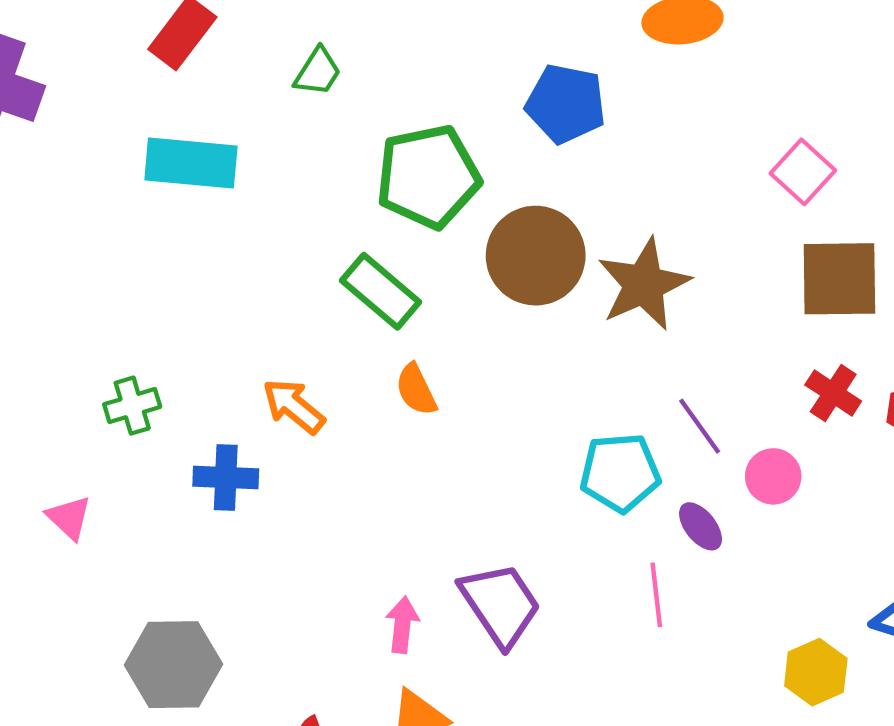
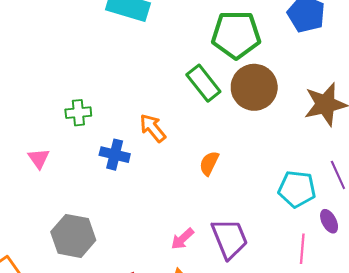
brown circle: (536, 256) -> (254, 87), moved
orange semicircle: (416, 390) -> (209, 163), moved, turned 40
pink arrow: (402, 625) -> (182, 239), turned -150

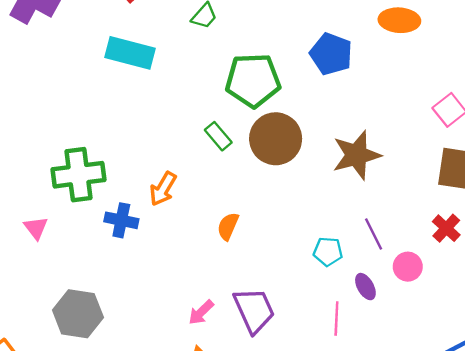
green rectangle: (203, 83) -> (218, 136), size x0.7
green cross: (78, 113) -> (79, 175), size x1.8
orange arrow: (153, 128) -> (163, 189), turned -108
cyan pentagon: (297, 189) -> (328, 251), size x0.7

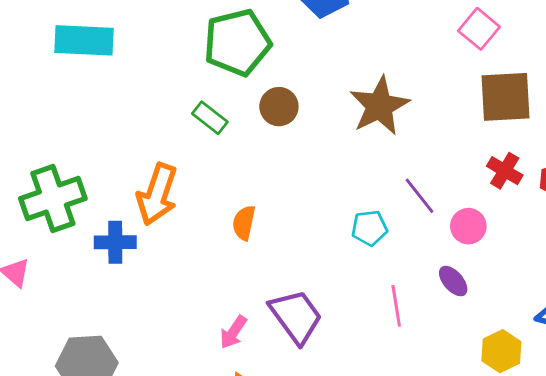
brown circle: (276, 139) -> (279, 107), size x0.6
orange arrow: (163, 189) -> (157, 194), size x1.4
purple ellipse: (365, 287) -> (453, 281), moved

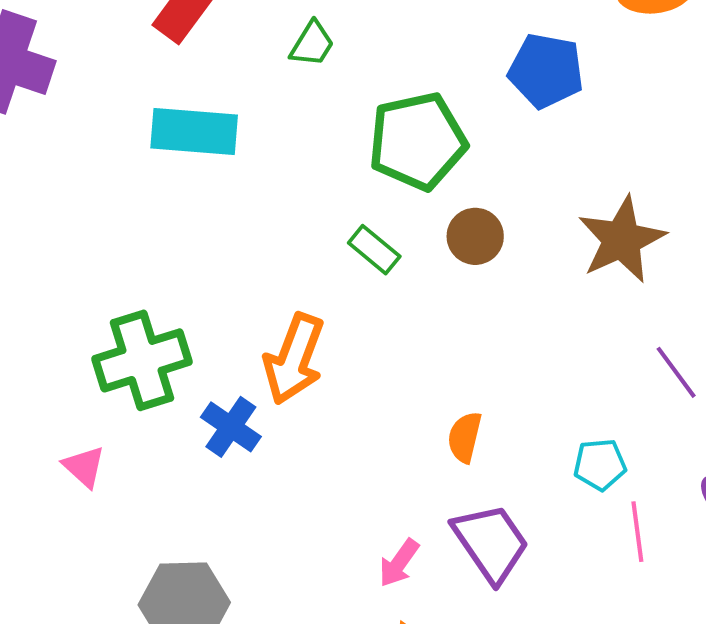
orange semicircle: (244, 223) -> (465, 437), moved
cyan pentagon: (369, 228) -> (600, 465), moved
blue cross: (115, 242) -> (231, 427), turned 33

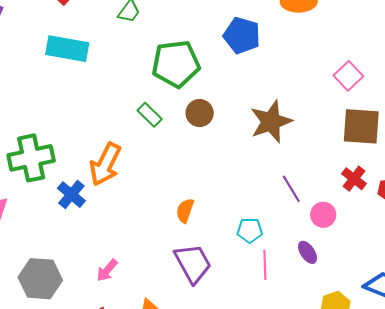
pink arrow: (399, 563) -> (107, 270), moved

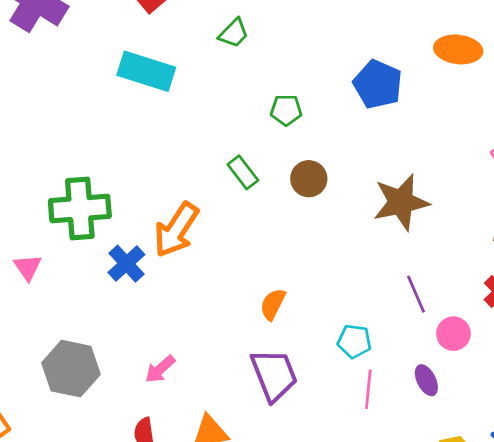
green pentagon: (176, 64) -> (286, 110), size x0.5

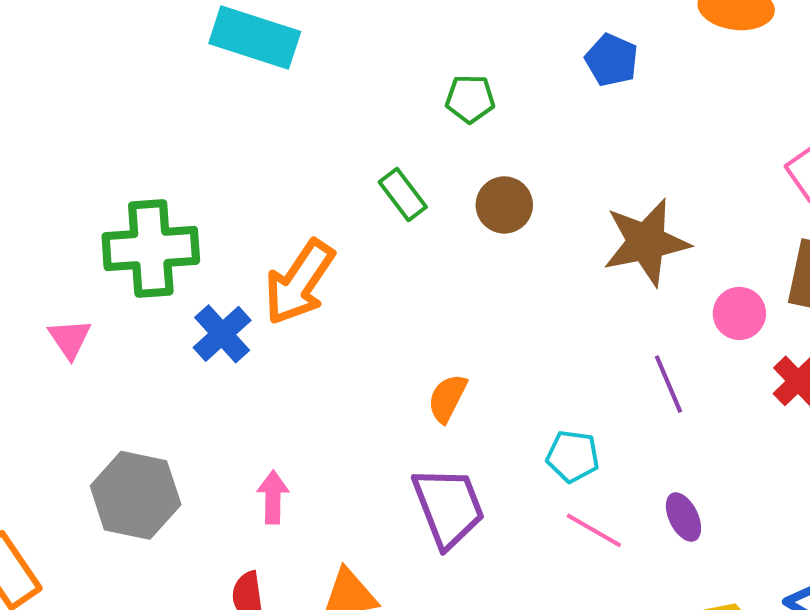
blue pentagon: (378, 84) -> (612, 60), size x0.7
pink circle: (453, 334) -> (739, 313), moved
pink arrow: (160, 369) -> (273, 497), turned 132
pink line: (368, 389) -> (594, 530), turned -66

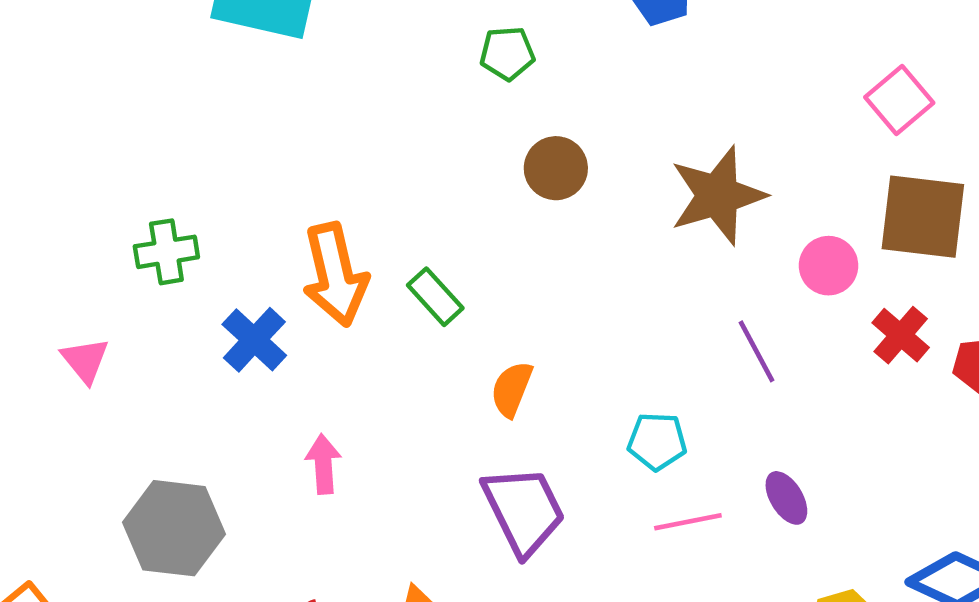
green rectangle: (403, 194) -> (435, 297), moved
green cross: (151, 248) -> (166, 252), size x0.6
orange arrow: (299, 282) -> (335, 275), turned -42
pink arrow: (273, 497) -> (323, 464), moved
pink line: (594, 530) -> (688, 522), turned -36

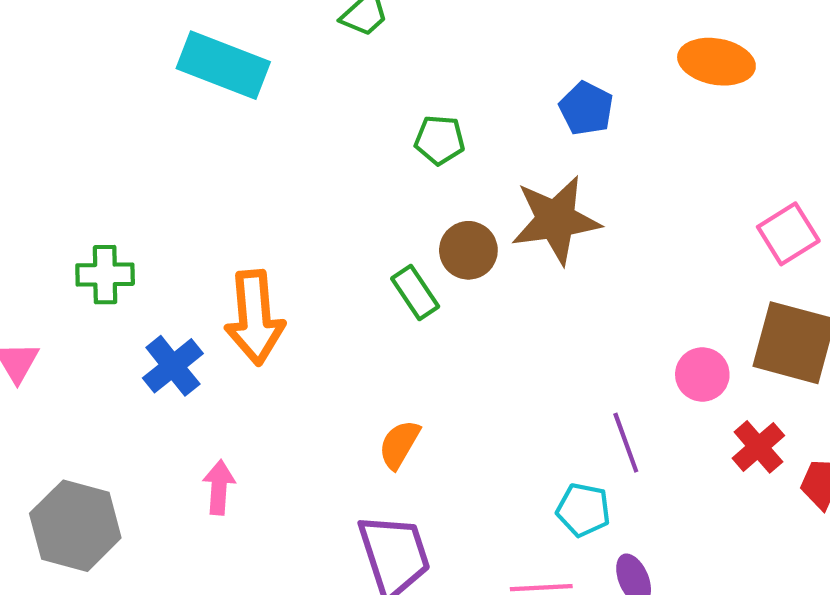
brown star: (718, 196) -> (556, 220), moved
green rectangle: (435, 297) -> (415, 293), moved
cyan pentagon: (657, 441) -> (583, 510), moved

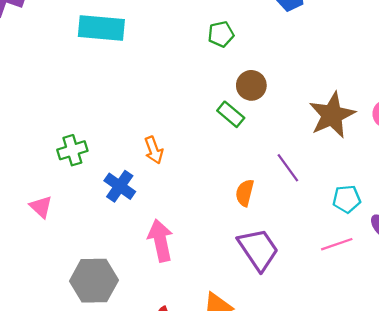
brown star: (556, 220) -> (332, 115), moved
orange arrow: (255, 318) -> (154, 150), size x0.6
purple line: (626, 443) -> (288, 168), moved
pink arrow: (219, 487) -> (160, 241), size x1.5

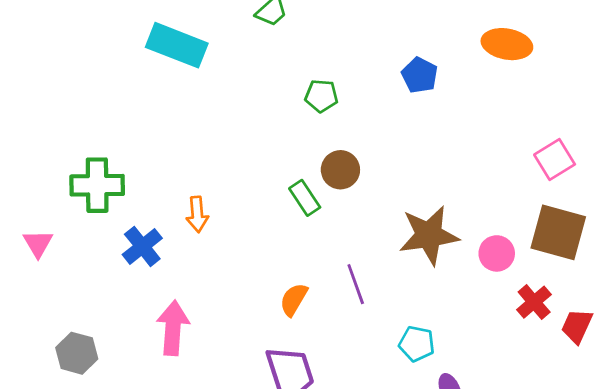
green cross: (72, 150) -> (97, 185), size x1.4
gray hexagon: (94, 281) -> (77, 353), size x0.7

